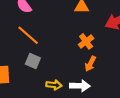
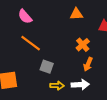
gray square: (33, 61) -> (47, 67), moved

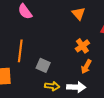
orange triangle: (76, 14) -> (79, 14), turned 48
orange line: (31, 43) -> (20, 51), moved, turned 55

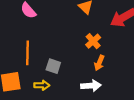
yellow arrow: (52, 86) -> (42, 85), moved

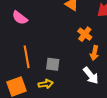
white arrow: (91, 86) -> (91, 75), turned 66

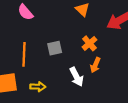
gray square: (53, 64) -> (55, 48), moved, turned -32
white arrow: (91, 75) -> (77, 77), moved

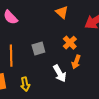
yellow arrow: (38, 87) -> (25, 84), turned 80

